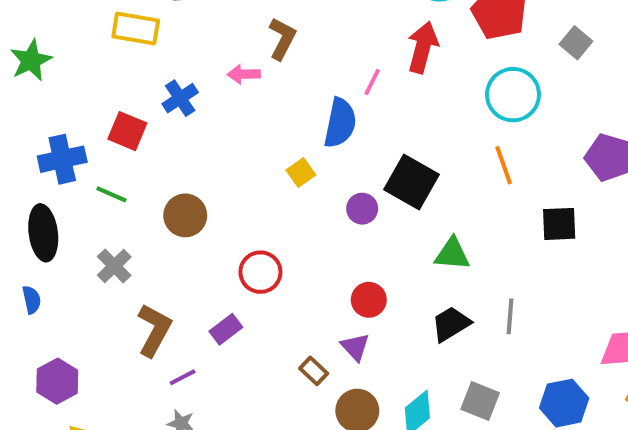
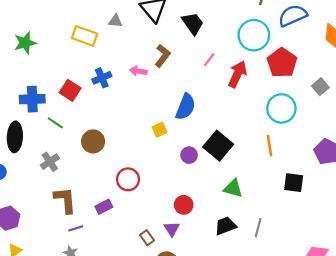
pink line: (372, 82) -> (209, 60), moved
brown L-shape: (154, 330) -> (65, 200), turned -44

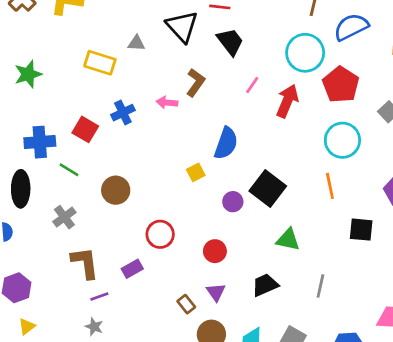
red circle: (184, 205) -> (215, 251), moved
black trapezoid: (225, 226) -> (265, 285), moved

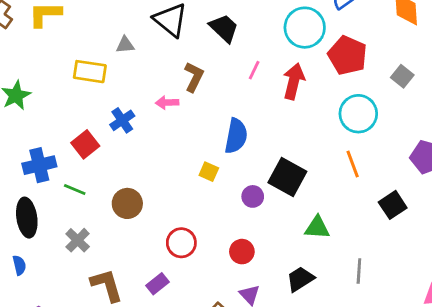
red square: (85, 129) -> (85, 144), turned 30
yellow square: (196, 172) -> (209, 172), turned -30
black square: (361, 230) -> (393, 205), turned -30

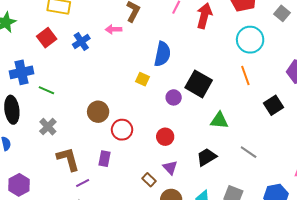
red square: (85, 144) -> (47, 38), moved
brown circle: (127, 203) -> (98, 112), moved
gray line: (359, 271) -> (249, 152), turned -60
purple rectangle: (158, 284) -> (105, 159), turned -42

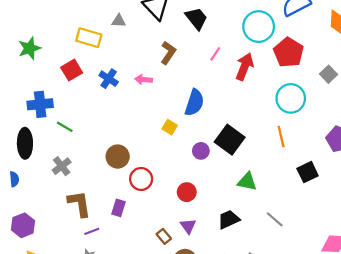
pink arrow: (114, 29) -> (144, 80), moved
blue cross: (81, 41) -> (109, 79), turned -30

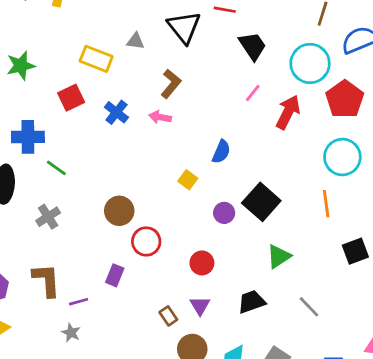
black trapezoid: (196, 18) -> (253, 46), moved
brown L-shape: (168, 53) -> (171, 84), moved
blue semicircle: (194, 103) -> (221, 152), size x0.7
green triangle: (247, 182) -> (279, 256), turned -50
brown L-shape: (79, 204) -> (46, 280), moved

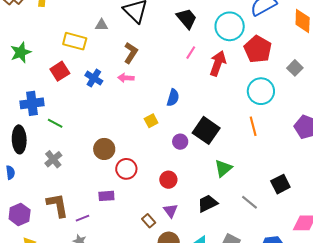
yellow square: (188, 180) -> (151, 121), turned 32
black square: (355, 251) -> (280, 184), moved
purple rectangle: (115, 275) -> (106, 196), turned 70

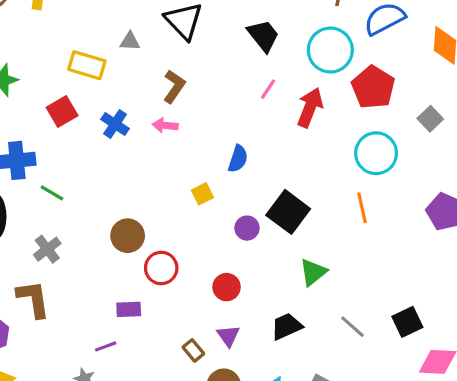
black square: (280, 184) -> (407, 322), moved
brown L-shape: (58, 205) -> (33, 299), moved
purple line: (83, 218) -> (106, 346), moved

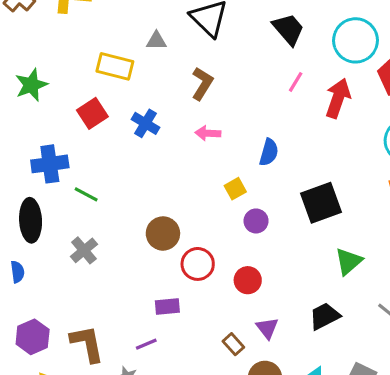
pink arrow: (165, 125) -> (208, 133), moved
black square: (288, 212) -> (321, 203), turned 36
purple circle: (247, 228) -> (256, 221), moved
red circle: (227, 287) -> (248, 280), moved
brown L-shape: (33, 299) -> (87, 344), moved

